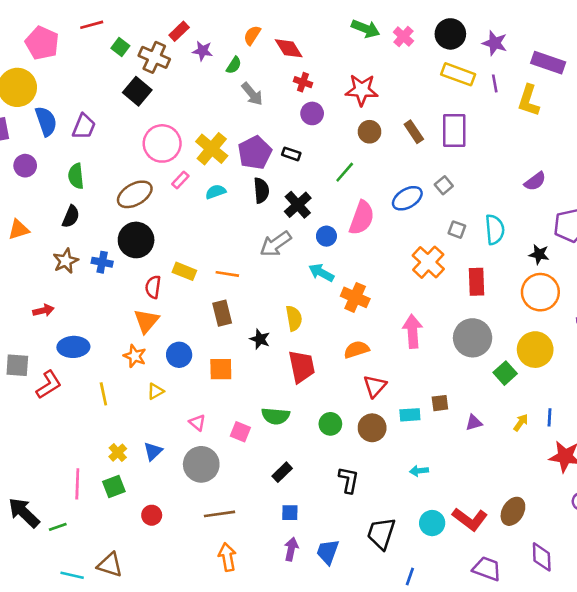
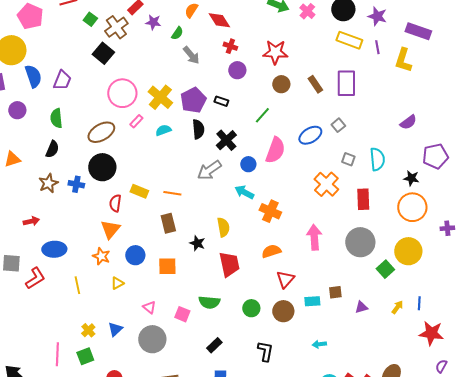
brown cross: (154, 57) -> (116, 27), turned 30

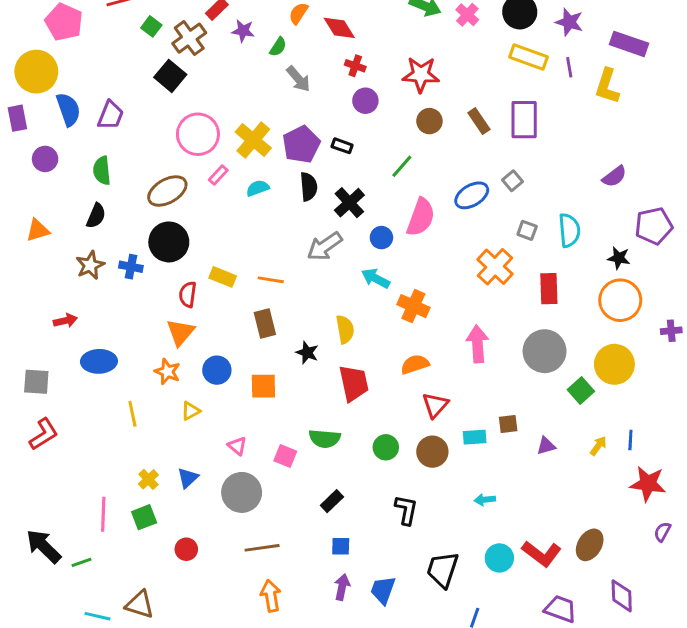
red L-shape: (35, 278) -> (44, 434), moved

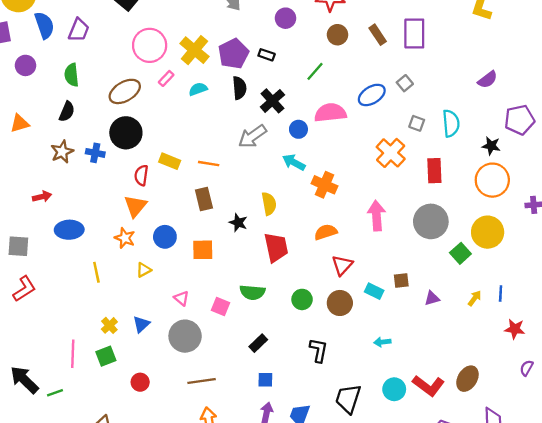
pink semicircle: (421, 217) -> (330, 113), turned -116
cyan rectangle: (475, 437) -> (374, 291), turned 30
red star: (648, 484) -> (515, 329), size x0.7

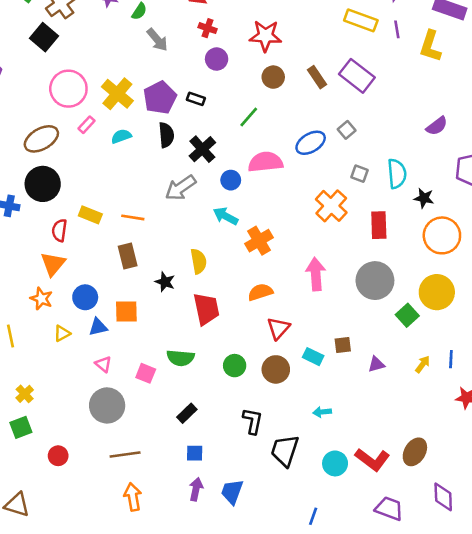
purple rectangle: (414, 34) -> (357, 76), turned -52
black star: (491, 146) -> (424, 198), moved
orange cross: (324, 185) -> (259, 241), turned 35
blue triangle: (141, 324) -> (98, 327), moved, turned 30
black trapezoid: (348, 399) -> (285, 451), moved

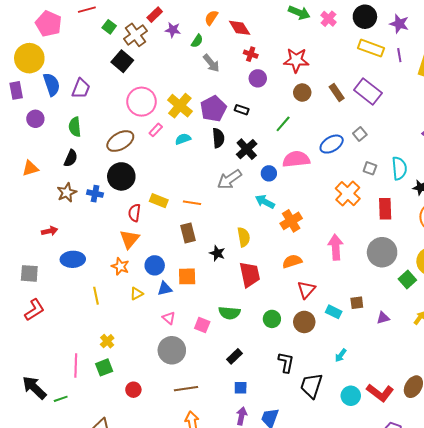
cyan arrow: (322, 412) -> (341, 355), turned -48

